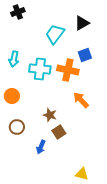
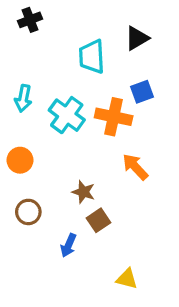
cyan trapezoid: (55, 34) -> (92, 57), turned -40
cyan cross: (40, 69) -> (67, 115), turned 30
yellow triangle: (82, 174) -> (127, 279), moved

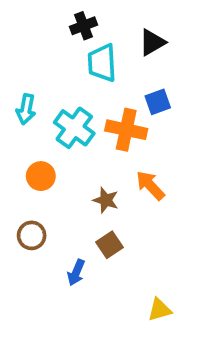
black cross: (30, 20) -> (84, 26), moved
orange circle: (20, 160) -> (41, 176), moved
brown star: (83, 192) -> (106, 200), moved
yellow triangle: (127, 279) -> (160, 310), moved, turned -30

